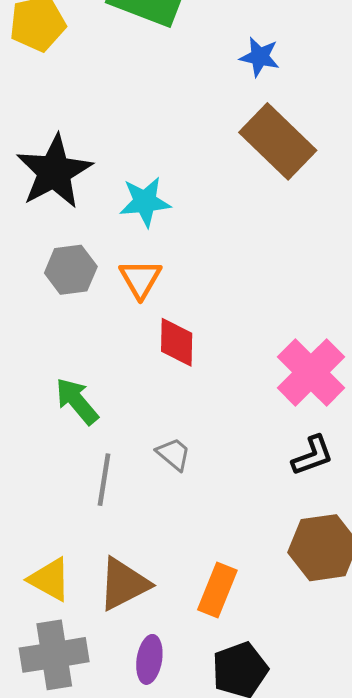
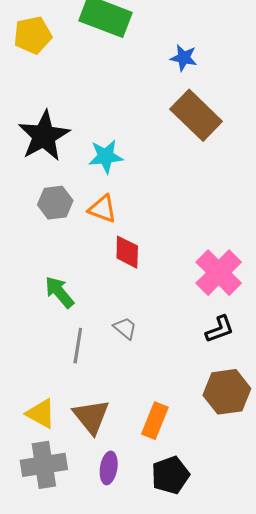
orange triangle: (140, 279) -> (103, 209), turned -40
brown triangle: (124, 584) -> (91, 417), turned -42

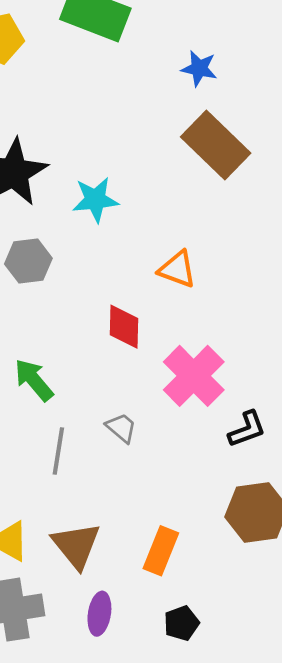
orange triangle: (103, 209) -> (177, 269), moved
pink cross: (219, 273) -> (194, 376), moved
black pentagon: (170, 475) -> (181, 623), size x0.7

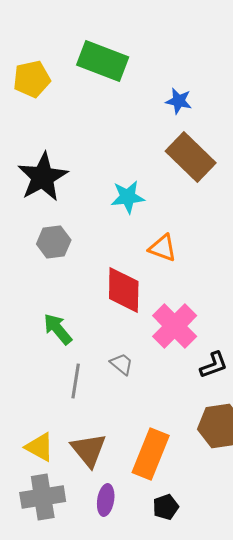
cyan star: (95, 200) -> (128, 197), moved
red diamond: (124, 327) -> (124, 290), size x1.4
orange rectangle: (161, 551) -> (151, 454), size x1.4

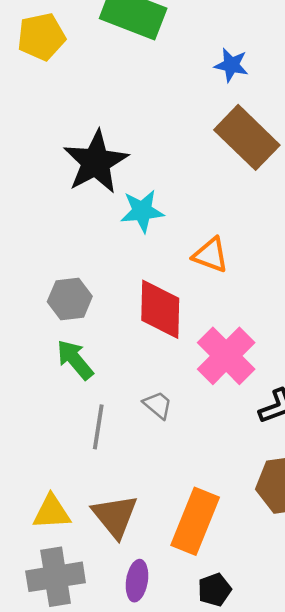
black star: (43, 177) -> (96, 162), moved
cyan star: (128, 197) -> (142, 211), moved
gray hexagon: (54, 242) -> (70, 299), moved
yellow triangle: (40, 447) -> (52, 512), turned -32

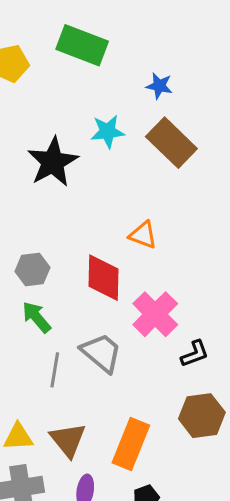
cyan star: (142, 211) -> (108, 132), moved
gray trapezoid: (158, 405) -> (101, 353), size x1.8

